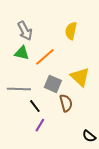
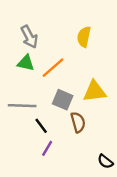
yellow triangle: (80, 77) -> (95, 91), turned -50

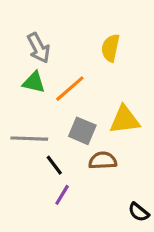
brown semicircle: (78, 122) -> (103, 160), turned -78

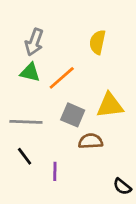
gray arrow: (39, 48) -> (34, 42), turned 48
black line: (54, 165) -> (25, 156), moved
purple line: (62, 195) -> (55, 171), turned -30

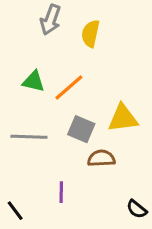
gray arrow: (34, 42) -> (50, 20), moved
yellow semicircle: (97, 42) -> (91, 34), moved
black line: (25, 156) -> (15, 211), moved

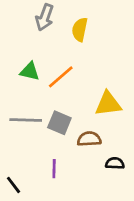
gray square: (81, 129) -> (59, 123), moved
black semicircle: (137, 209) -> (115, 163), moved, turned 144

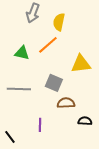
orange line: (61, 77) -> (48, 45), moved
yellow triangle: (108, 104) -> (81, 64), moved
gray square: (59, 123) -> (54, 83), moved

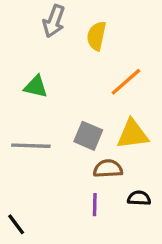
orange line: (48, 45) -> (126, 82), moved
yellow triangle: (81, 64) -> (132, 134), moved
purple line: (40, 125) -> (95, 205), moved

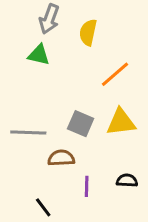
green triangle: (36, 87) -> (39, 55), moved
brown semicircle: (108, 169) -> (61, 158), moved
black line: (16, 224) -> (43, 207), moved

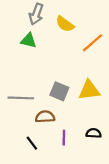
yellow semicircle: (88, 32) -> (65, 24), turned -66
orange line: (115, 74) -> (92, 43), moved
black line: (43, 207) -> (32, 143), moved

